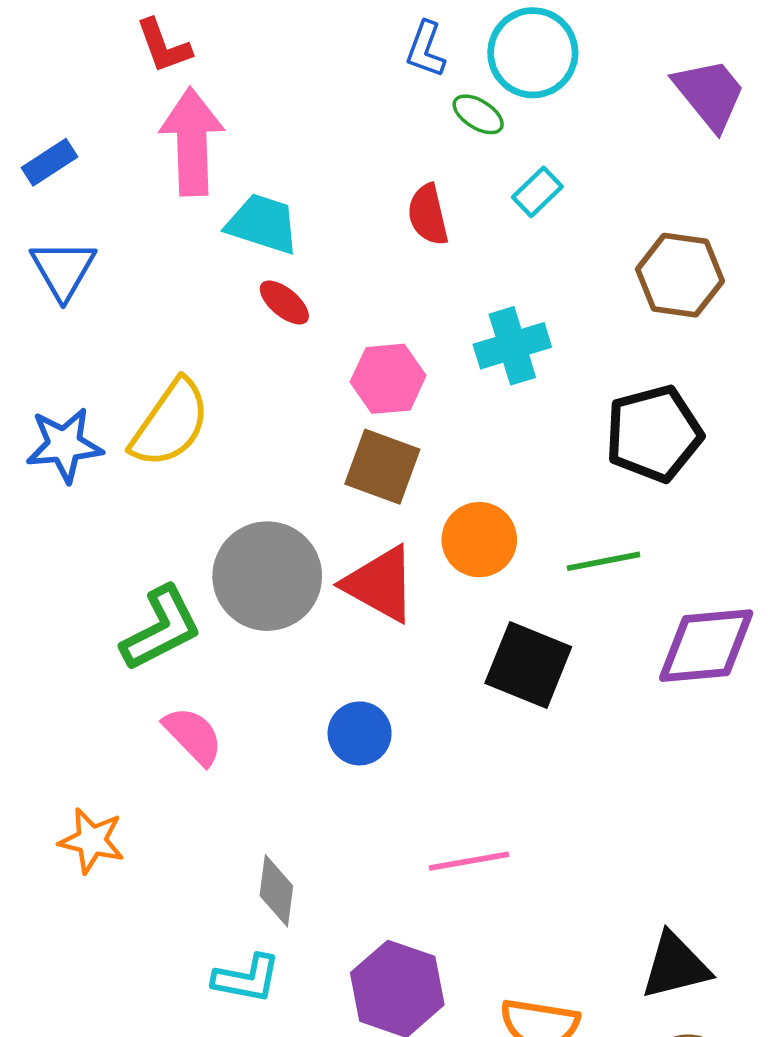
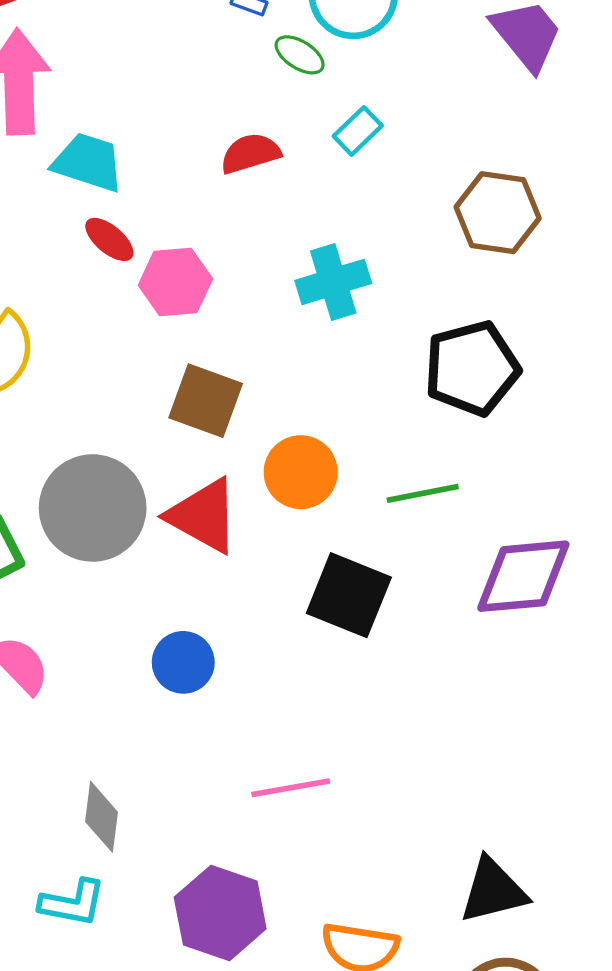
red semicircle: (428, 215) -> (250, 153), turned 86
pink hexagon: (388, 379) -> (175, 282), moved

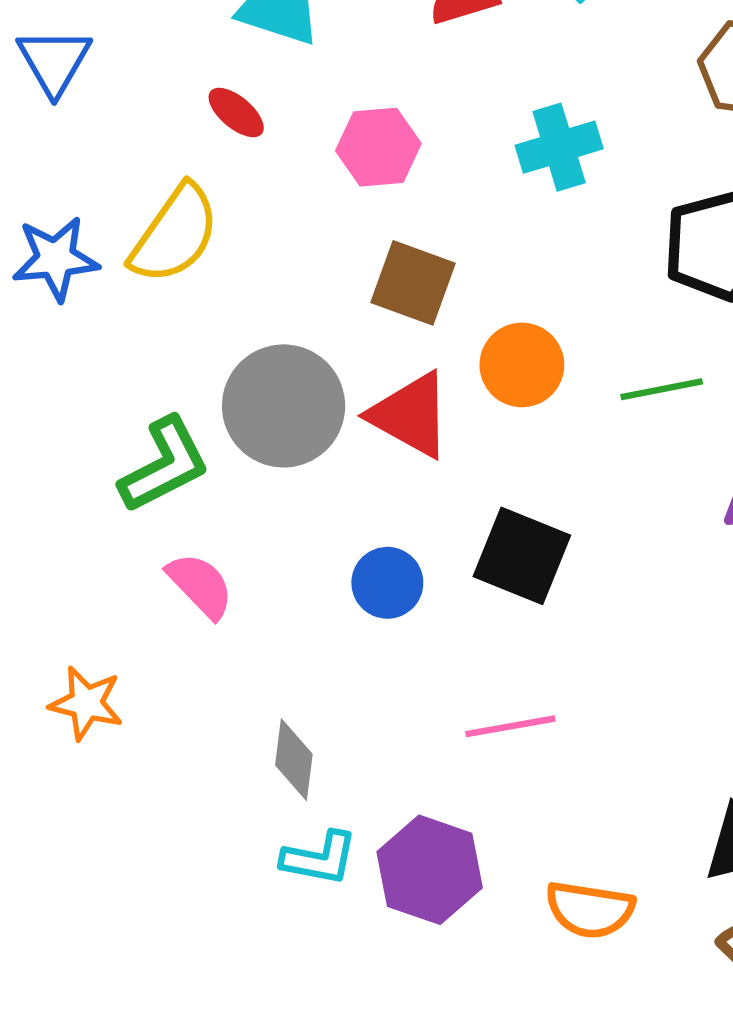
red ellipse: (109, 239) -> (236, 113), moved
black square: (349, 595) -> (522, 556), moved
cyan L-shape: (72, 903) -> (319, 858), moved

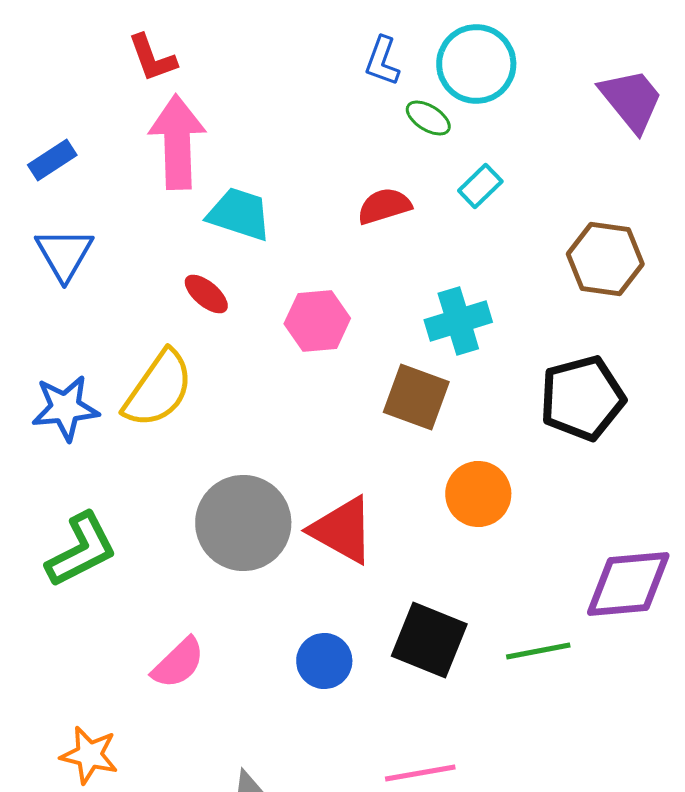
brown square: (413, 283) -> (416, 397), moved
orange circle: (522, 365) -> (478, 494), moved
green line: (662, 389) -> (538, 651), moved
green L-shape: (164, 465) -> (81, 550), moved
pink semicircle: (200, 585) -> (178, 663), turned 90

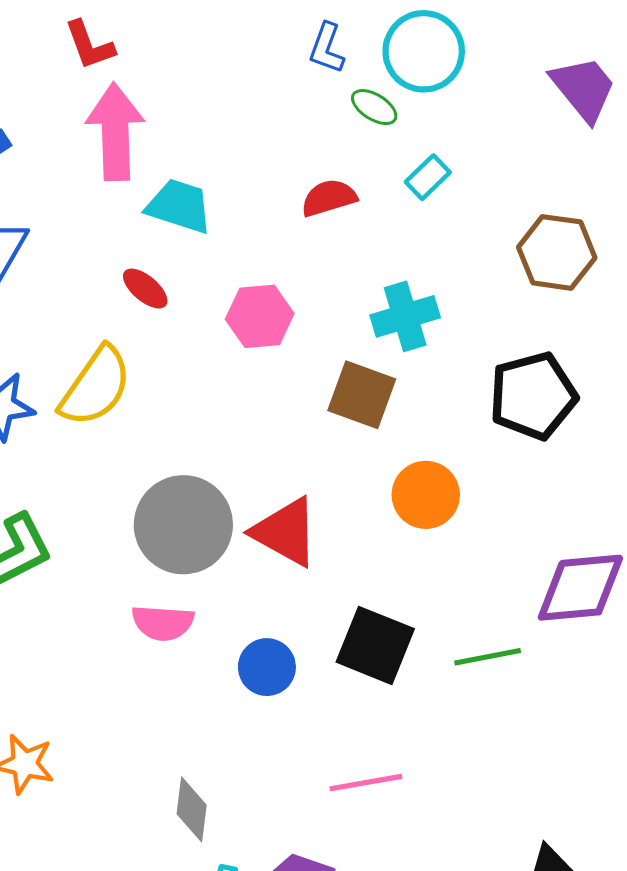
pink semicircle: (178, 663) -> (163, 623), moved, turned 48

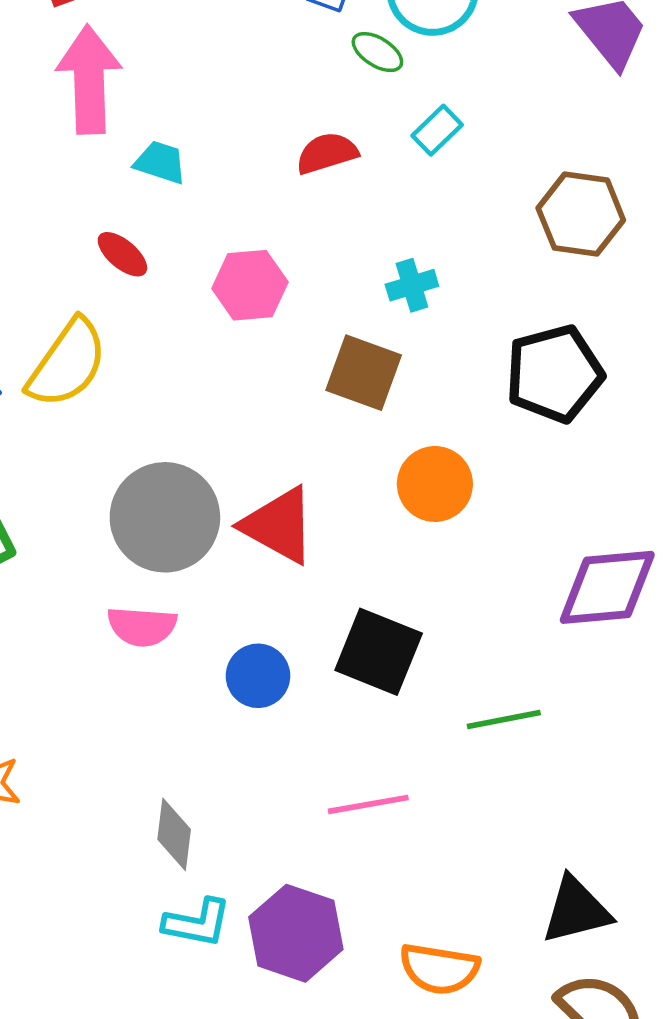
cyan trapezoid: (179, 206) -> (160, 162), size x0.7
cyan cross: (405, 316) -> (412, 285), size x0.7
green line: (488, 657) -> (504, 719), moved

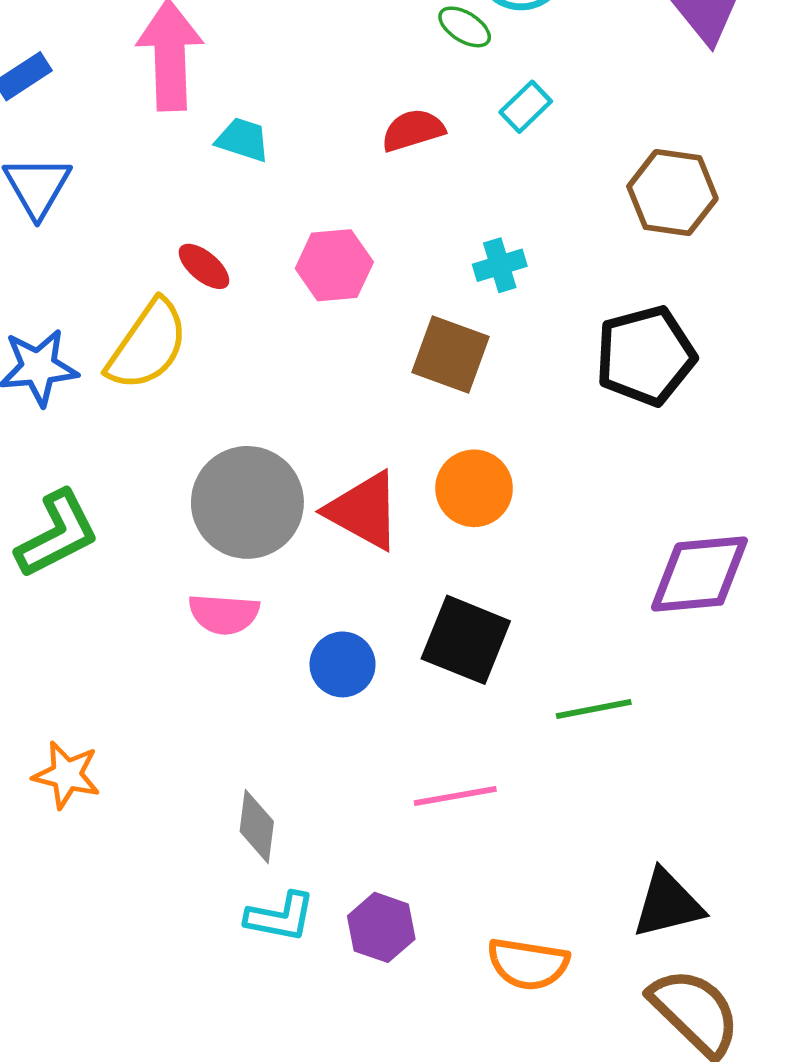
red ellipse: (122, 254) -> (204, 266), moved
orange circle: (435, 484) -> (474, 488), moved
purple hexagon: (296, 933) -> (381, 927), size x0.7

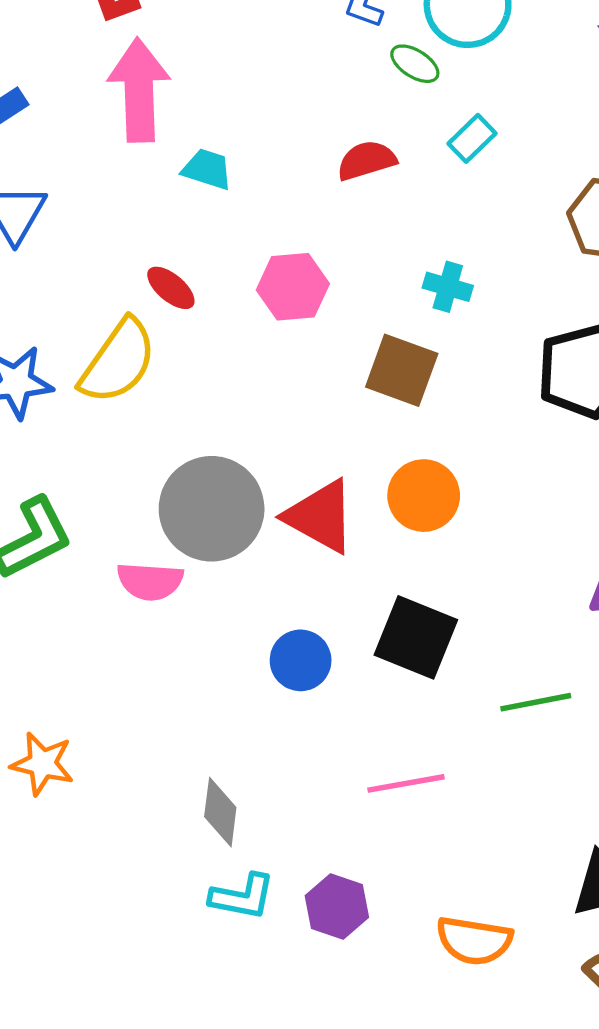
cyan cross: (500, 265) -> (448, 287), turned 33
pink semicircle: (224, 614) -> (150, 581), moved

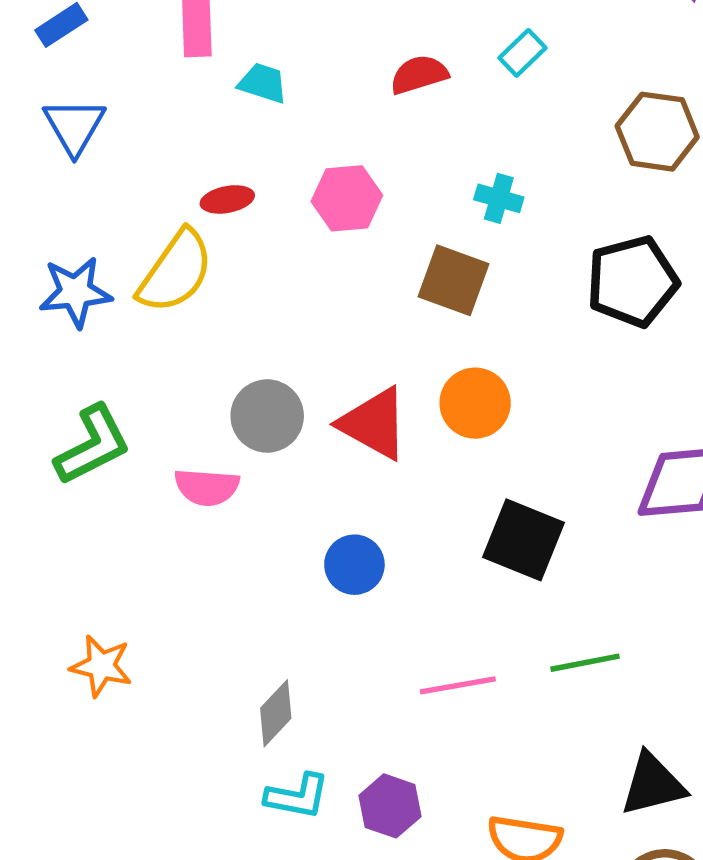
red ellipse: (171, 288) -> (227, 199), turned -51
gray circle: (212, 509) -> (267, 416), size x0.7
black square: (416, 637) -> (524, 540), moved
green line: (536, 702) -> (585, 663), moved
gray diamond: (220, 812) -> (276, 713), turned 36

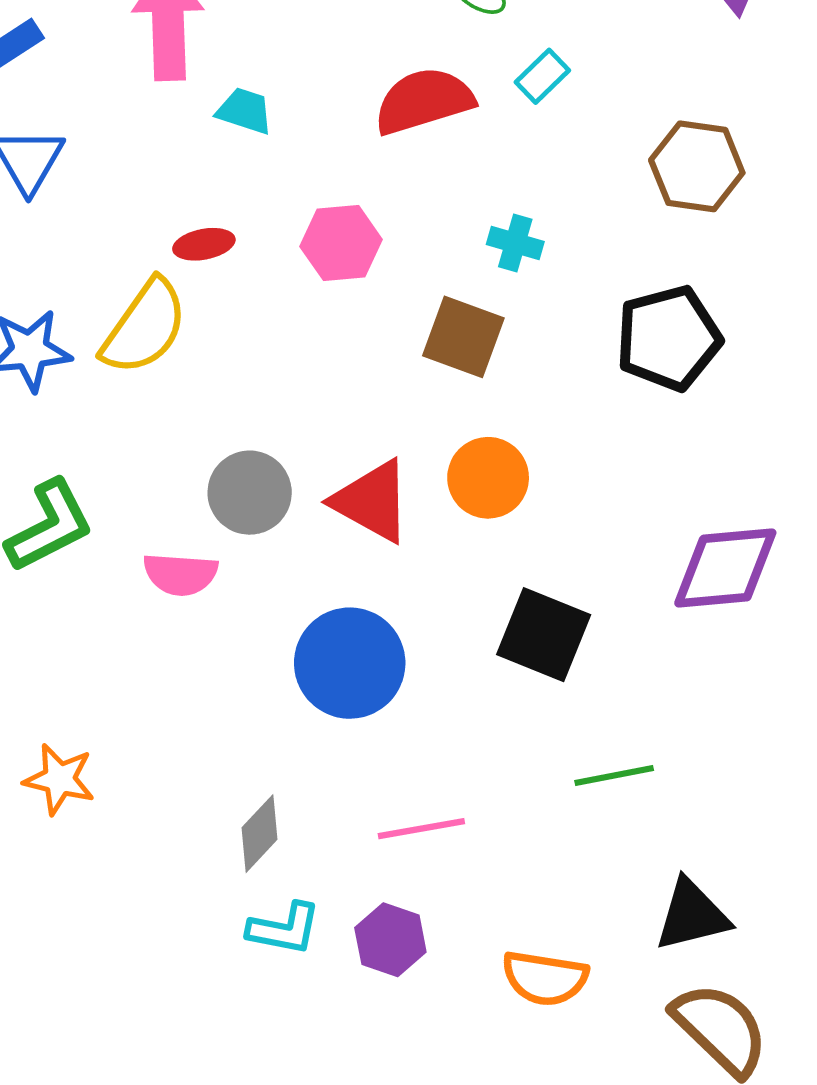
red semicircle: (419, 74) -> (424, 101), size x1.5
blue circle: (354, 565) -> (350, 663), size x1.6
pink line: (458, 685) -> (421, 829), moved

